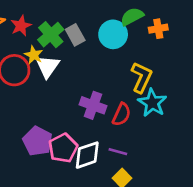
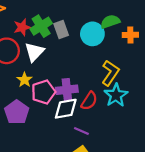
red star: (21, 26) -> (22, 27), moved
yellow star: (34, 55) -> (24, 80), moved
purple cross: (93, 105) -> (67, 90), turned -35
pink pentagon: (63, 148) -> (43, 92), moved
white diamond: (87, 155) -> (66, 109), moved

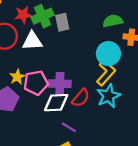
cyan circle: (92, 34) -> (108, 54), moved
white triangle: (34, 52) -> (32, 41), turned 35
yellow star: (24, 80) -> (17, 77), moved

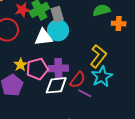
white triangle: (32, 41) -> (43, 37), moved
cyan circle: (108, 54) -> (58, 30), moved
purple line: (69, 127) -> (85, 93), moved

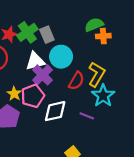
orange cross: (119, 24) -> (103, 36), moved
cyan circle: (58, 30) -> (61, 57), moved
purple cross: (58, 68) -> (42, 75), moved, turned -36
red semicircle: (78, 80) -> (76, 81), moved

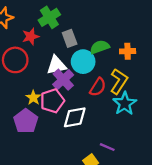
green semicircle: (94, 25) -> (100, 47), moved
green cross: (27, 32) -> (49, 17), moved
orange cross: (103, 36) -> (128, 51), moved
purple line: (87, 116) -> (107, 147), moved

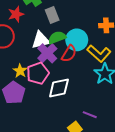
green semicircle: (100, 47) -> (57, 37), moved
cyan circle: (83, 62) -> (77, 40), moved
yellow L-shape: (119, 81) -> (99, 54), turned 100
red semicircle: (98, 87) -> (69, 54), moved

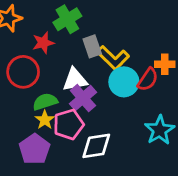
green semicircle: (57, 37) -> (45, 102), moved
red semicircle: (69, 54) -> (148, 79), moved
yellow L-shape: (99, 54) -> (113, 58), moved

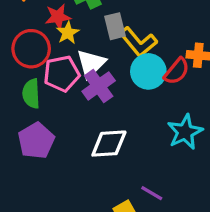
white triangle: (75, 80) -> (91, 64), turned -40
green semicircle: (45, 102) -> (31, 94), moved, turned -80
yellow star: (45, 120) -> (68, 33), moved
pink pentagon: (69, 124) -> (62, 74), moved

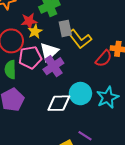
cyan circle: (148, 71) -> (80, 94), moved

